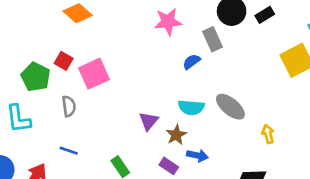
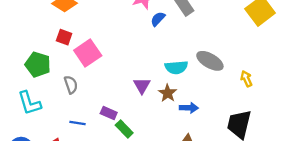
red square: (64, 61) -> (64, 37), moved
blue semicircle: (192, 62) -> (158, 19), moved
purple rectangle: (169, 166) -> (109, 113), moved

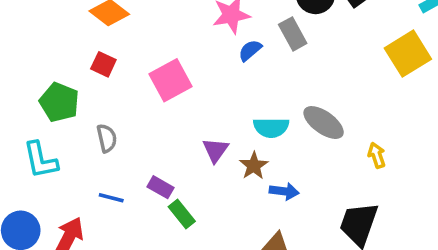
pink square: (88, 53) -> (171, 80), moved

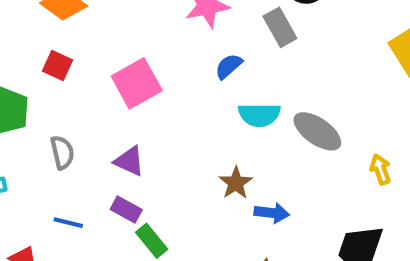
blue semicircle: (250, 50) -> (229, 66), moved
cyan semicircle: (271, 127) -> (259, 115), moved
purple triangle: (215, 150) -> (129, 161), moved, turned -40

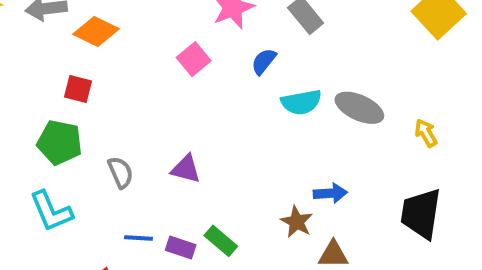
red square: (58, 65) -> (78, 89), moved
pink square: (137, 83) -> (194, 59), moved, size x0.7
brown star: (236, 183) -> (297, 222), moved
purple rectangle: (126, 210) -> (181, 248), moved

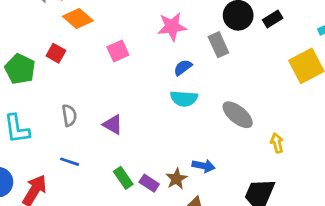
pink square: (194, 59) -> (118, 51), moved
cyan semicircle: (301, 102) -> (184, 98), moved
green pentagon: (60, 142) -> (20, 69), moved
purple rectangle: (181, 248) -> (149, 183), moved

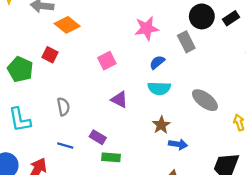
pink square: (118, 51) -> (107, 61), moved
purple triangle: (113, 125) -> (119, 99), moved
green rectangle: (123, 178) -> (111, 157), turned -48
brown star: (176, 179) -> (161, 125), moved
purple rectangle: (149, 183) -> (98, 137), moved

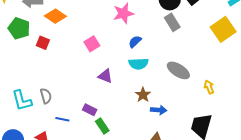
gray rectangle: (186, 42) -> (172, 22), moved
green pentagon: (20, 69) -> (19, 28), moved
gray semicircle: (63, 107) -> (46, 96), moved
green rectangle: (111, 157) -> (102, 126), turned 56

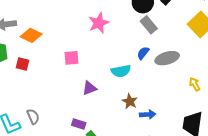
blue semicircle: (135, 42) -> (143, 53), moved
pink square: (92, 44) -> (72, 58), turned 35
gray ellipse: (178, 70) -> (167, 58), moved, turned -40
purple triangle: (105, 76) -> (90, 88), turned -35

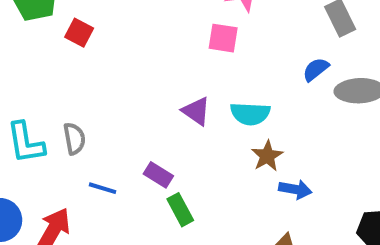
pink square: (72, 58) -> (223, 38), moved
cyan semicircle: (121, 71) -> (250, 114), moved
purple triangle: (90, 88) -> (196, 111), turned 42

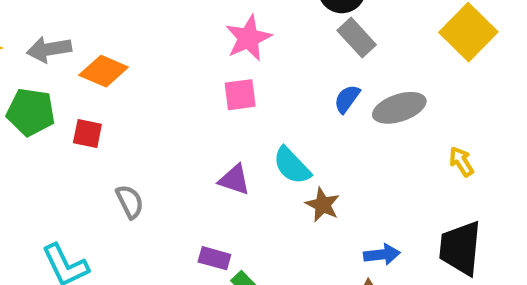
cyan semicircle: (250, 114) -> (292, 166), turned 60
gray semicircle: (74, 139) -> (130, 202), moved
blue arrow: (295, 189) -> (382, 254), moved

